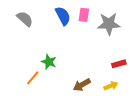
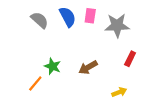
gray semicircle: (25, 19) -> (40, 20), moved
red rectangle: (119, 64) -> (130, 59), moved, turned -48
brown arrow: (82, 85) -> (88, 67), moved

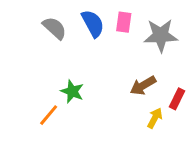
red rectangle: (130, 59) -> (177, 99), moved
brown arrow: (88, 67) -> (143, 86), moved
yellow arrow: (119, 92) -> (155, 118), moved, turned -40

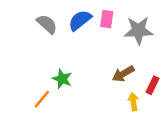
blue semicircle: (93, 24) -> (80, 20), turned -100
yellow arrow: (155, 118) -> (133, 102), turned -36

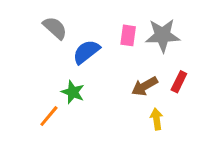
pink rectangle: (107, 19) -> (128, 35), moved
blue semicircle: (80, 20) -> (86, 52), moved
red rectangle: (153, 85) -> (179, 82), moved

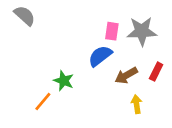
gray semicircle: (55, 28) -> (25, 16), moved
blue semicircle: (86, 52) -> (100, 56), moved

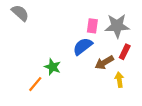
red rectangle: (156, 72) -> (125, 52), moved
yellow arrow: (137, 104) -> (119, 80), moved

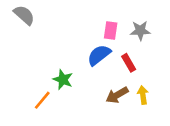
gray star: (117, 26) -> (140, 31), size x0.7
red rectangle: (125, 52) -> (129, 63), moved, turned -56
brown arrow: (104, 63) -> (117, 95), moved

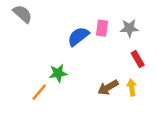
blue semicircle: (99, 55) -> (78, 36), moved
red rectangle: (129, 63) -> (138, 59), moved
green star: (63, 80) -> (58, 73), turned -30

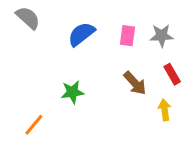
blue semicircle: (78, 36) -> (81, 34), moved
brown arrow: (108, 87) -> (135, 83), moved, turned -102
orange line: (39, 92) -> (34, 125), moved

